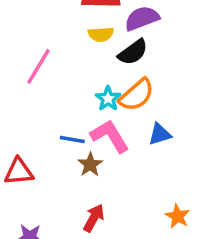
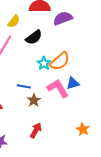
yellow semicircle: (101, 34) -> (14, 21), moved, turned -48
black semicircle: (133, 52) -> (34, 37), moved
pink L-shape: (110, 136) -> (58, 88), moved

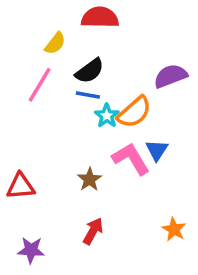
purple semicircle: (63, 18) -> (171, 76), moved
blue triangle: (73, 83) -> (157, 150), turned -40
blue line: (24, 86) -> (88, 95), moved

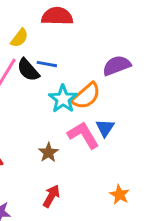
black semicircle: (90, 71) -> (28, 70), moved, turned 85
blue line: (88, 95) -> (47, 64), moved
cyan star: (107, 116) -> (63, 99), size x1.4

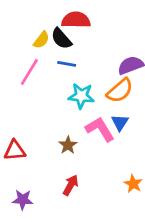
black semicircle: (28, 70) -> (61, 39), moved
orange semicircle: (86, 96) -> (120, 91), moved
cyan star: (63, 99) -> (81, 96), turned -30

